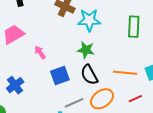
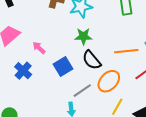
blue cross: (15, 85) -> (23, 71), moved

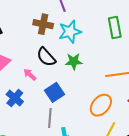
black semicircle: (92, 60) -> (46, 57), moved
gray line: (82, 91) -> (50, 118), moved, turned -48

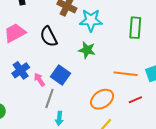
black semicircle: (46, 57) -> (49, 37), moved
pink arrow: (30, 75) -> (39, 80), moved
blue square: (54, 92) -> (60, 75), turned -36

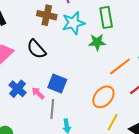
green rectangle: (135, 28) -> (106, 17), moved
green star: (87, 50) -> (97, 42), moved
orange line: (126, 74) -> (120, 66), turned -30

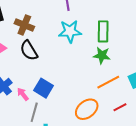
brown cross: (47, 15) -> (24, 25), moved
green star: (97, 42) -> (102, 55), moved

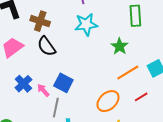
green rectangle: (103, 31) -> (135, 16), moved
green star: (102, 55) -> (120, 46), turned 30

